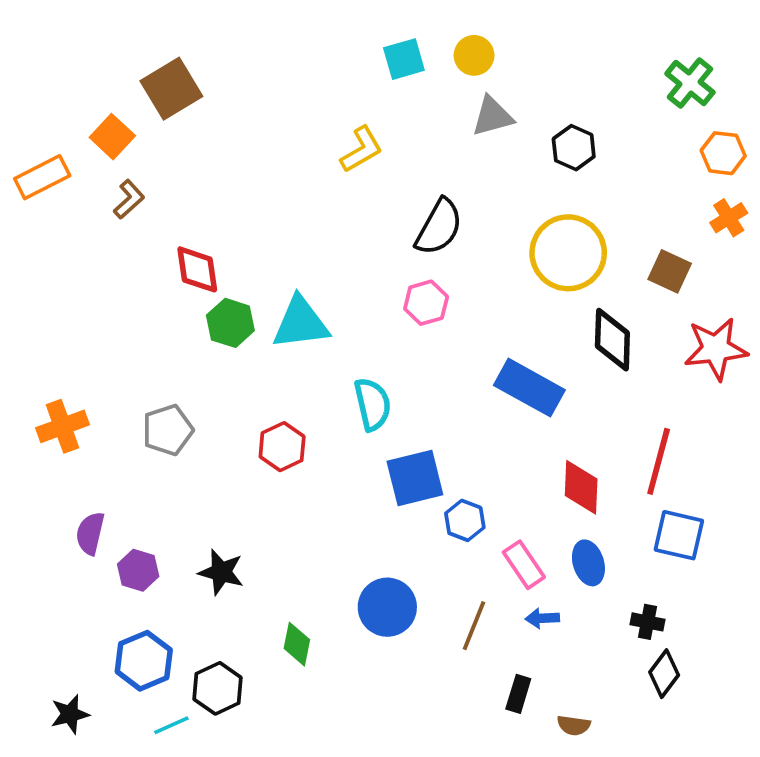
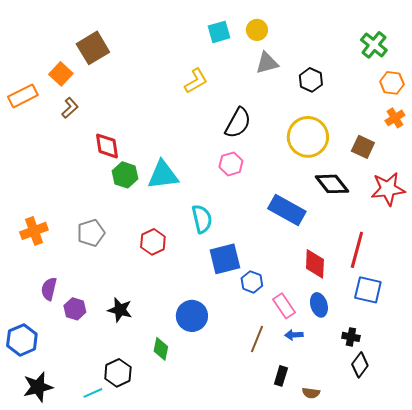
black diamond: (612, 340) -> (332, 184), turned -40
blue circle: (387, 607) -> (192, 316), moved
blue hexagon: (144, 661) -> (22, 340), moved
black star: (70, 714) -> (38, 387), size x1.4

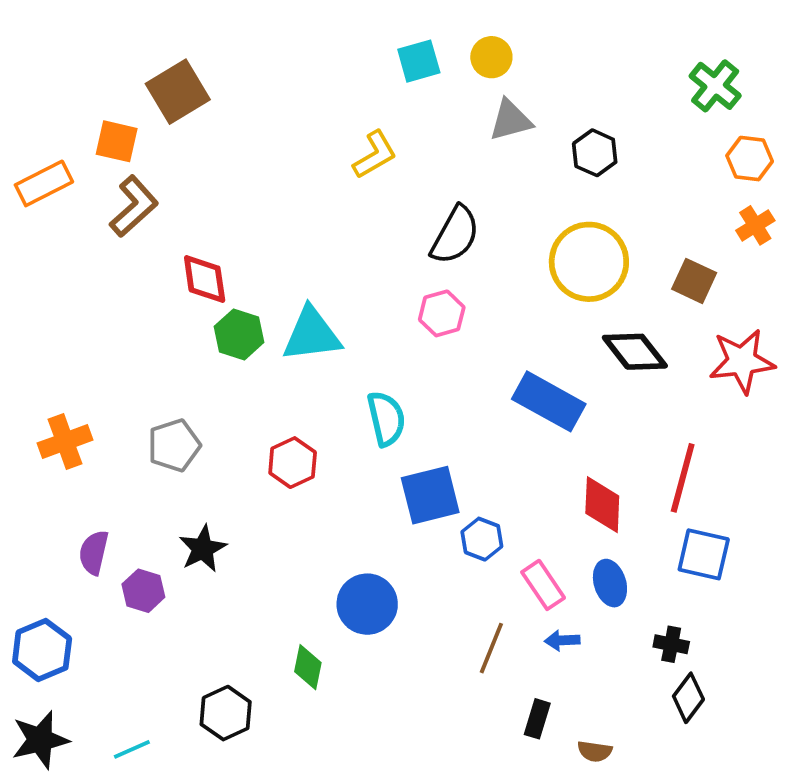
orange square: (61, 74) -> (117, 141), turned -30
brown L-shape: (70, 108) -> (134, 206), size x1.5
black star: (120, 310) -> (203, 549), moved, turned 30
black star: (38, 387) -> (40, 740), moved
cyan line: (93, 393) -> (132, 749), moved

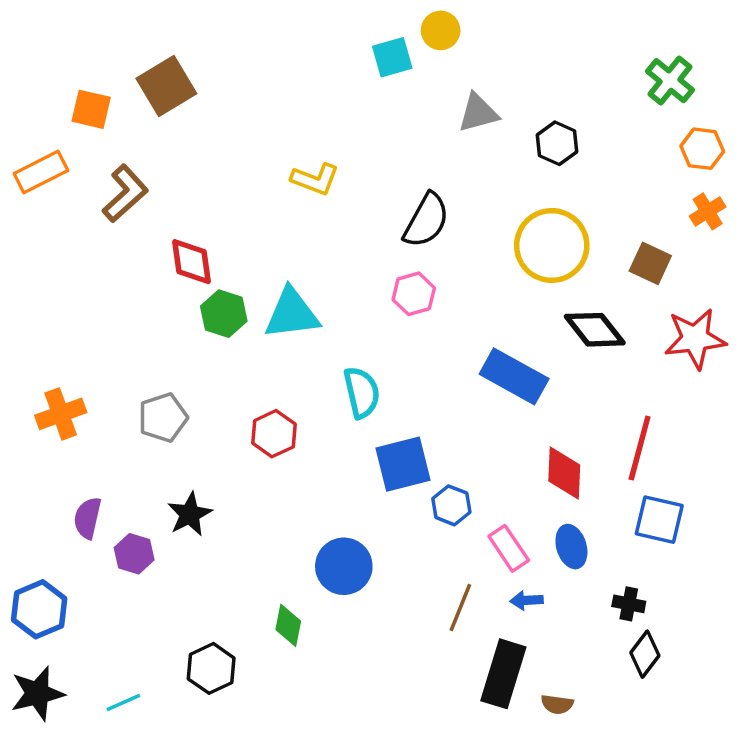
yellow circle: (491, 57) -> (441, 30), moved
orange square: (117, 141) -> (91, 109), moved
yellow L-shape: (375, 155) -> (315, 179), moved, turned 51
black rectangle: (537, 719) -> (503, 674), size x1.8

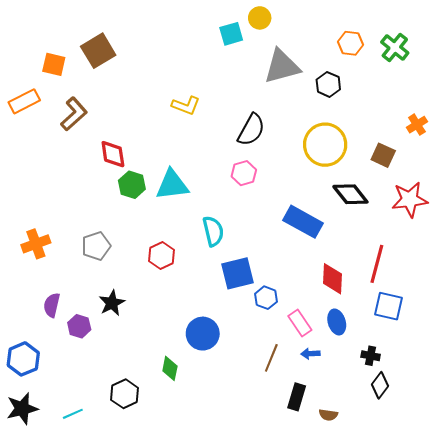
gray triangle: (478, 113) -> (282, 66), size x1.5
orange hexagon: (702, 149) -> (350, 43), moved
black rectangle: (503, 674) -> (297, 397), size x0.7

